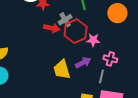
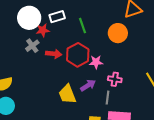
gray cross: (65, 20) -> (32, 46), moved

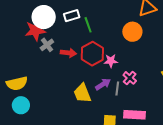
green line: (83, 26) -> (88, 25), moved
red star: (43, 30) -> (35, 30), moved, size x1.5
pink cross: (115, 79) -> (130, 78), turned 32
gray line: (108, 98) -> (117, 89), moved

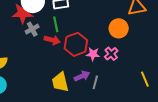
green line: (88, 25) -> (56, 24), moved
pink cross: (130, 78) -> (111, 54), moved

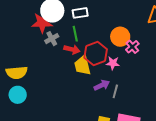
orange circle: (119, 28) -> (120, 37), moved
pink cross: (111, 54) -> (132, 47), moved
yellow trapezoid: (60, 82) -> (83, 65), moved

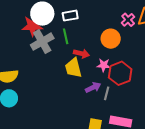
gray cross: (52, 39) -> (42, 42), size x1.6
pink cross: (132, 47) -> (128, 20), moved
red arrow: (72, 49) -> (81, 53), moved
red hexagon: (96, 54) -> (120, 73), moved

